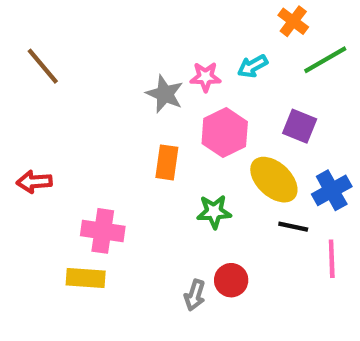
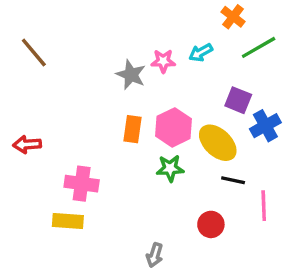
pink hexagon: (225, 133) -> (173, 127), moved
blue cross: (332, 190) -> (265, 126), moved
red circle: (231, 280) -> (211, 224), moved
gray arrow: (195, 295) -> (155, 255), moved

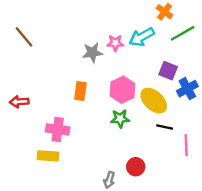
cyan arrow: (201, 53) -> (142, 37), size x1.5
gray star: (131, 75) -> (92, 53), turned -30
orange rectangle: (133, 129) -> (80, 91), moved
red circle: (211, 224) -> (136, 167), moved

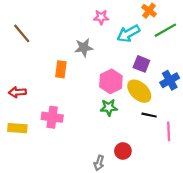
pink star: (115, 43) -> (101, 17), moved
purple square: (168, 71) -> (141, 64), moved
orange rectangle: (80, 91) -> (61, 69), moved
yellow rectangle: (48, 156) -> (17, 128), moved

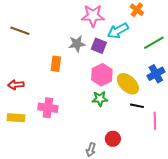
pink star: (101, 17) -> (93, 16), size x1.6
green line: (165, 30) -> (154, 43), moved
brown line: (22, 33) -> (20, 31), turned -30
purple square: (141, 64) -> (99, 46), moved

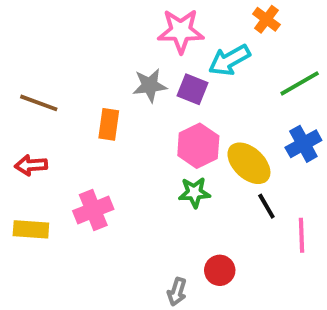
brown line: (20, 31) -> (39, 103), moved
black line: (137, 106) -> (266, 206), turned 48
pink cross: (48, 108) -> (93, 210), turned -30

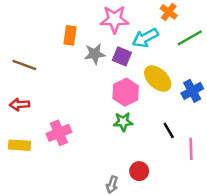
green line: (300, 83) -> (190, 38), moved
orange rectangle: (109, 124) -> (70, 35), moved
yellow ellipse: (249, 163) -> (158, 79), moved

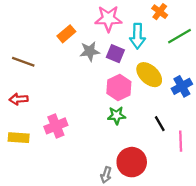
orange rectangle: (70, 35) -> (66, 34), turned 42
cyan arrow: (145, 38) -> (138, 36), turned -60
red circle: (139, 171) -> (132, 162), size x1.6

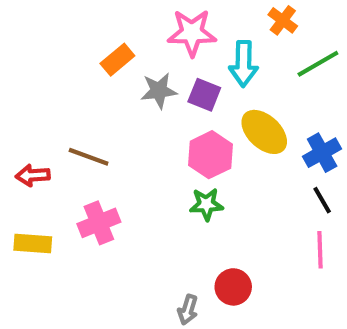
brown line: (23, 62) -> (89, 157), moved
black line: (160, 124) -> (322, 200), moved
red circle: (132, 162) -> (233, 287), size x0.7

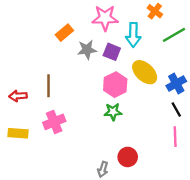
brown line: (89, 157) -> (49, 86), turned 70

